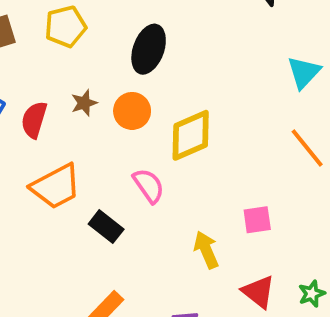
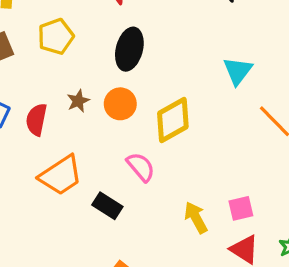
cyan triangle: (304, 72) -> (238, 71), moved
pink square: (257, 220) -> (241, 208), moved

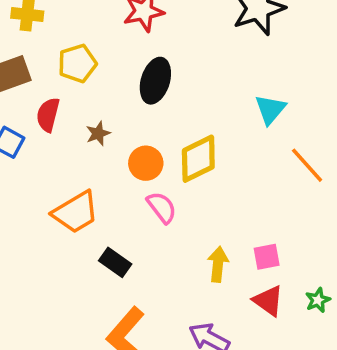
orange circle: (120, 104) -> (146, 163), moved
red semicircle: (36, 120) -> (48, 115), moved
black rectangle: (107, 206) -> (115, 262), moved
yellow arrow: (196, 218) -> (218, 264), turned 32

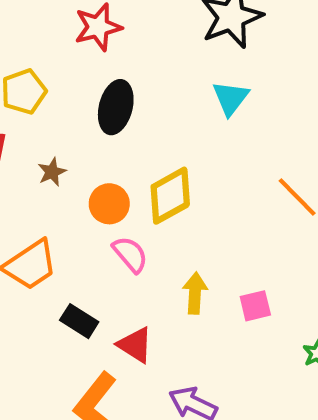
cyan triangle: (270, 109) -> (231, 98), moved
yellow arrow: (218, 264) -> (195, 293), moved
red triangle: (268, 301) -> (135, 345), moved

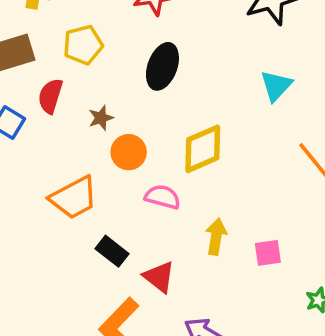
cyan triangle: (231, 98) -> (276, 86), moved
orange circle: (109, 204) -> (129, 152), moved
pink semicircle: (130, 254) -> (163, 197), turned -40

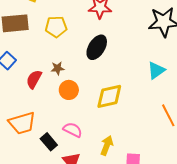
red semicircle: (50, 96) -> (34, 79), moved
pink semicircle: (163, 197) -> (73, 130), moved
orange trapezoid: (74, 198) -> (22, 123), moved

